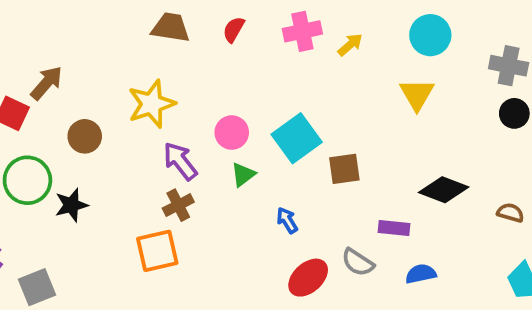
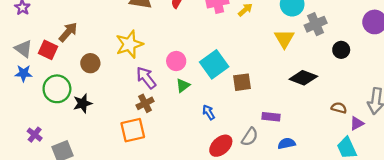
gray cross: (509, 66) -> (316, 24), moved, turned -35
black diamond: (444, 190) -> (303, 78), moved
gray semicircle: (358, 262) -> (250, 137), turned -90

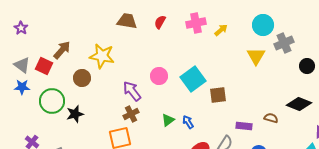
yellow star: (129, 44) -> (102, 56), moved, turned 30
black diamond: (303, 78) -> (299, 104), moved
green triangle: (183, 86) -> (168, 120), moved
brown semicircle: (339, 108) -> (271, 118), moved

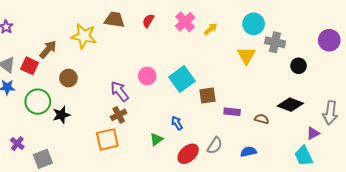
pink cross: (196, 23) -> (185, 22), turned -30
gray cross: (284, 43) -> (275, 42), turned 36
yellow star: (102, 56) -> (84, 36), moved
green triangle: (168, 120) -> (156, 139), moved
purple rectangle: (244, 126) -> (232, 112), moved

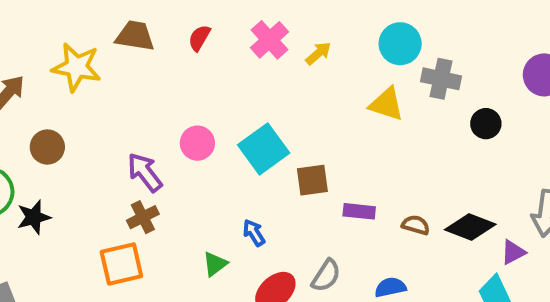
yellow triangle: (246, 56) -> (386, 104), turned -42
black diamond: (290, 105) -> (470, 227), moved

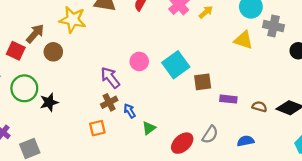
brown circle: (47, 147) -> (53, 52), moved
blue arrow: (254, 233) -> (130, 111), moved
orange square: (121, 264) -> (97, 128), size x0.7

